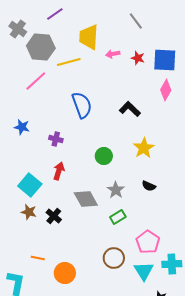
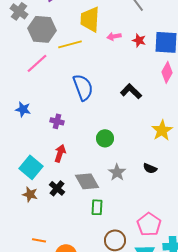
yellow star: (144, 148) -> (162, 130), moved
black cross: (54, 216) -> (57, 188), moved
green rectangle: (118, 217) -> (97, 207), moved, turned -56

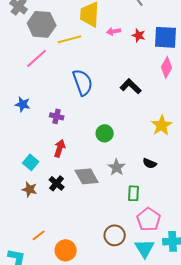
cyan square: (31, 167) -> (31, 162), size x0.7
green rectangle: (97, 207) -> (134, 193), moved
orange line: (39, 240) -> (39, 235), turned -48

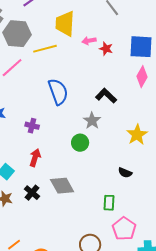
red star: (139, 35) -> (106, 49), moved
gray star: (117, 167) -> (92, 121), moved

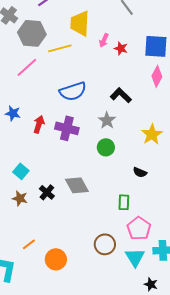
pink arrow: (89, 41) -> (104, 40), turned -56
blue semicircle: (58, 92) -> (73, 91), turned 92
purple cross: (32, 126) -> (67, 128), moved, size x1.6
green circle: (80, 143) -> (106, 147), moved
red arrow: (35, 158) -> (39, 124), moved

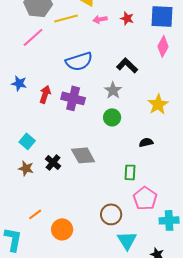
pink arrow: (104, 40) -> (100, 19), moved, turned 56
black semicircle: (140, 172) -> (146, 142), turned 144
cyan triangle: (135, 257) -> (127, 240), moved

